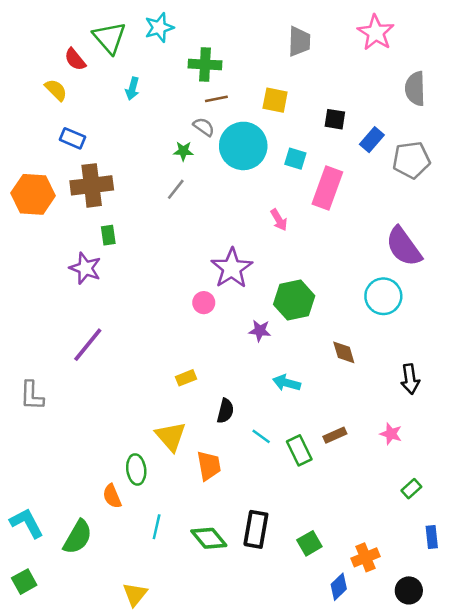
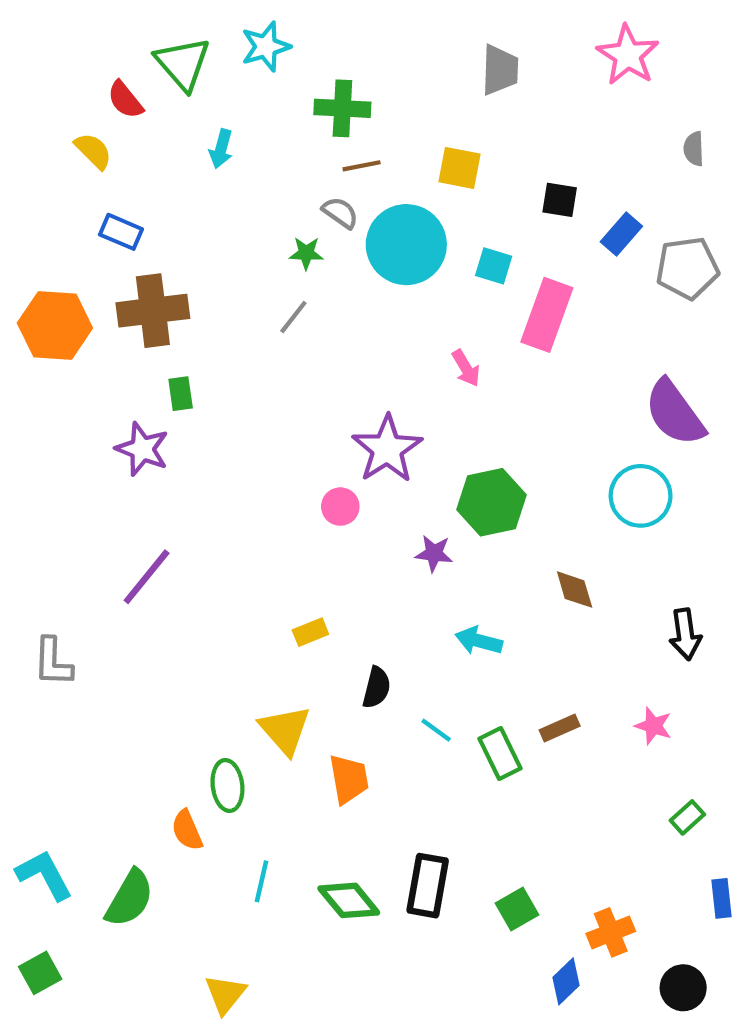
gray semicircle: (415, 89) -> (694, 149), size x0.6

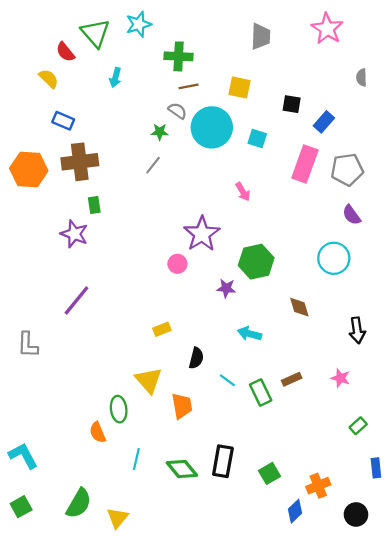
gray pentagon: (687, 268) -> (347, 170), moved
pink rectangle: (547, 315) -> (305, 164), moved
purple semicircle: (675, 413) -> (352, 215), size x0.6
green semicircle: (129, 898) -> (79, 503), moved

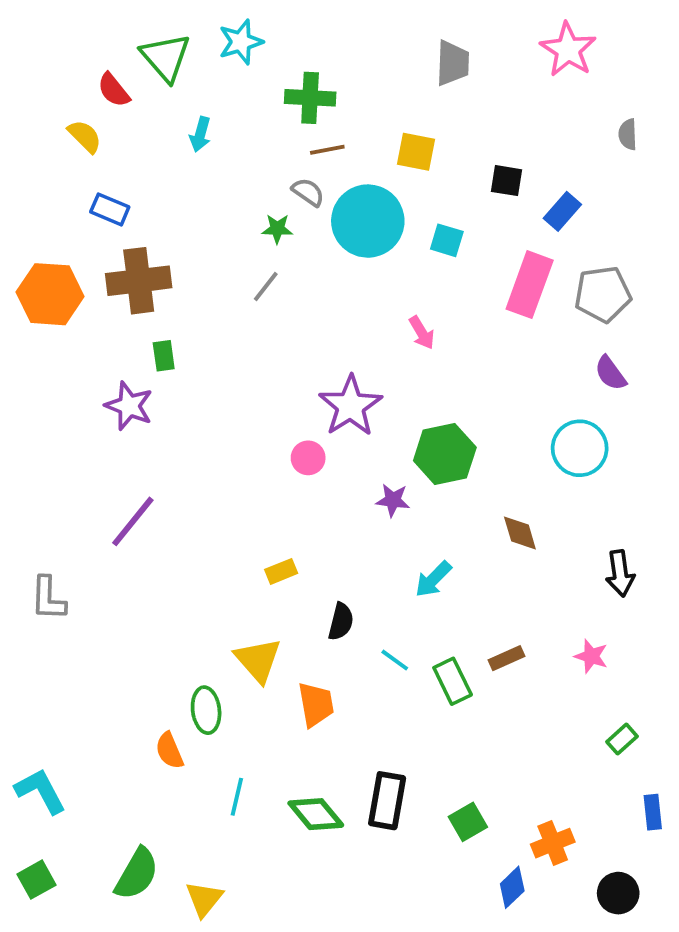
cyan arrow: (250, 334) -> (433, 579), turned -60

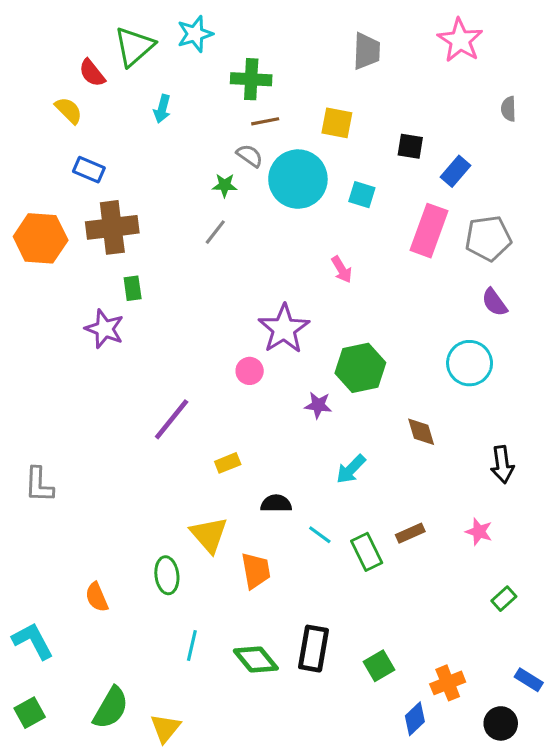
green triangle: (166, 57) -> (134, 46), turned 30
purple line: (133, 521) -> (172, 419), moved
black semicircle: (341, 622) -> (276, 504), turned -104
orange semicircle: (169, 751) -> (97, 597), moved
blue rectangle: (653, 812) -> (529, 680), moved, turned -52

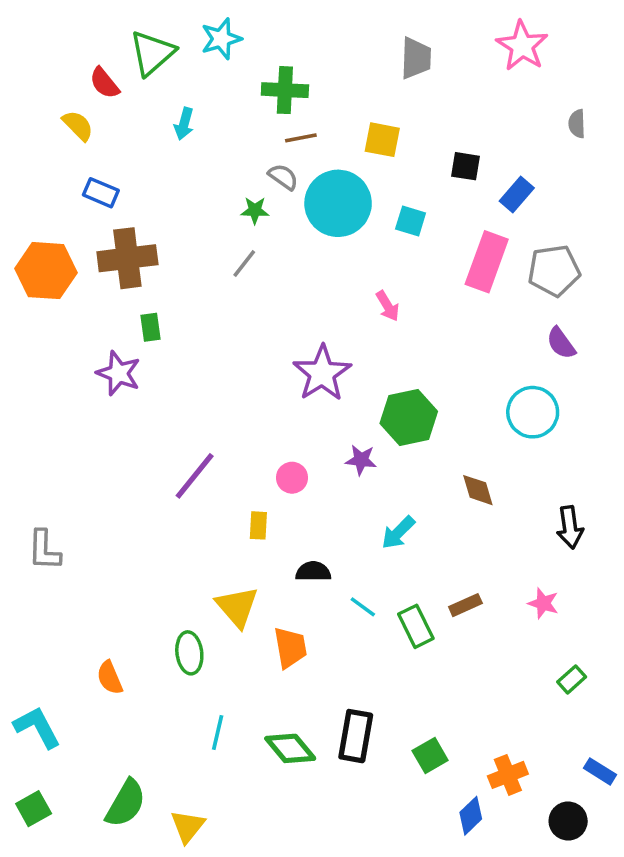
pink circle: (250, 371) -> (292, 478), moved
yellow rectangle: (228, 463) -> (258, 525), turned -65

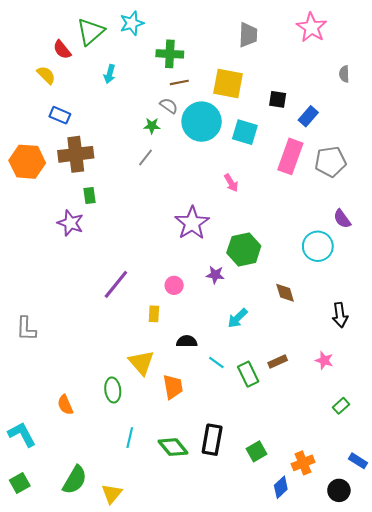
yellow square: (382, 140) -> (228, 83), size x1.4
cyan square: (411, 221) -> (245, 132), size x1.4
purple semicircle: (561, 343) -> (342, 219), moved

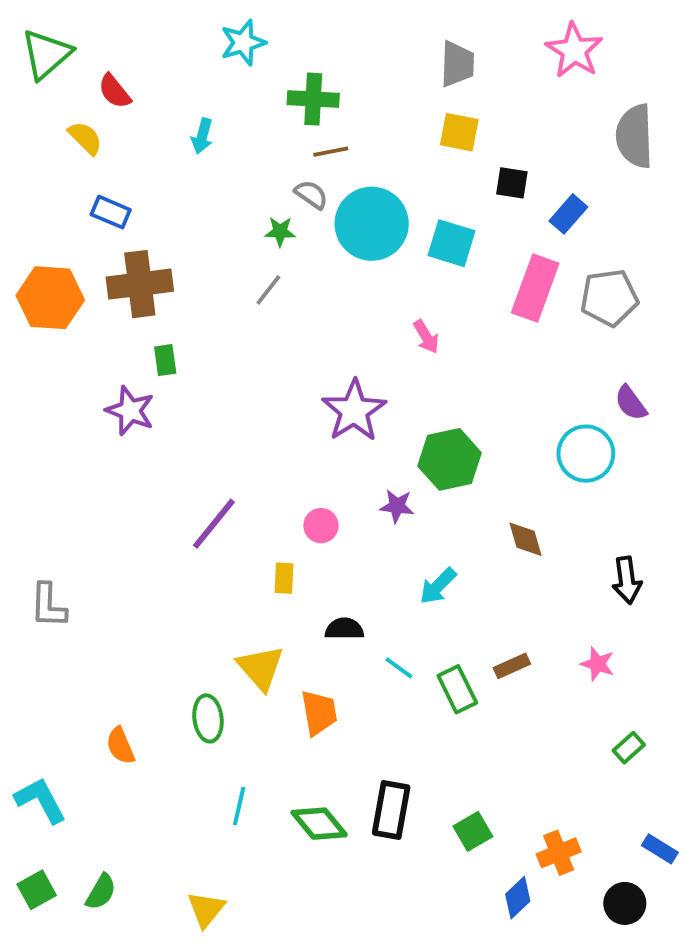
green triangle: (91, 32) -> (46, 54), moved
gray semicircle: (344, 74) -> (635, 136), size x2.0
yellow square: (228, 83) -> (459, 132), moved, size x0.7
green semicircle: (75, 480) -> (101, 892), moved, size x0.7

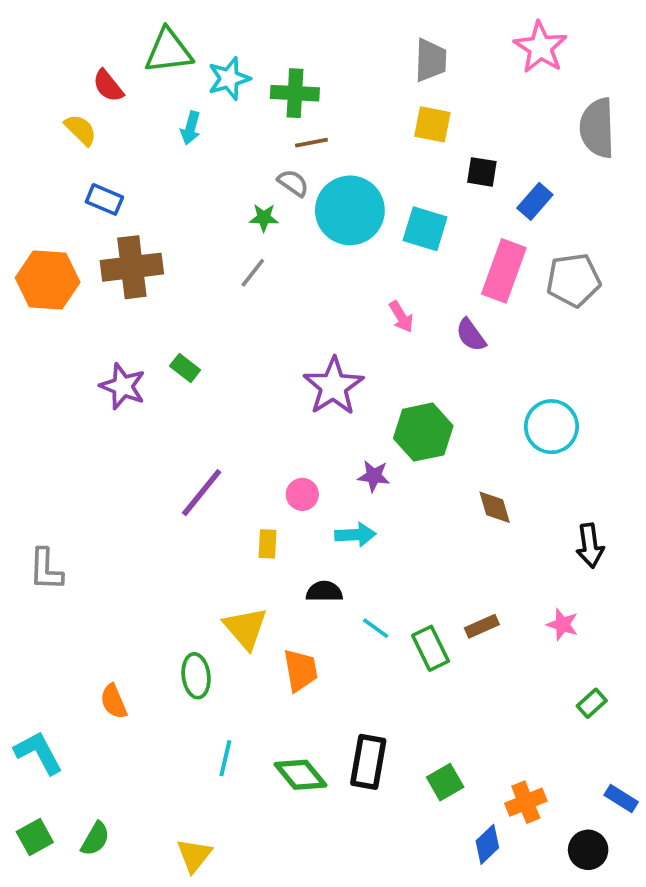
cyan star: (243, 43) -> (229, 79), moved
green triangle: (46, 54) -> (169, 51), moved, turned 34
green rectangle: (165, 360) -> (185, 368), moved, turned -44
purple semicircle: (631, 403) -> (471, 335), moved
cyan arrow: (438, 586) -> (355, 535), moved, turned -138

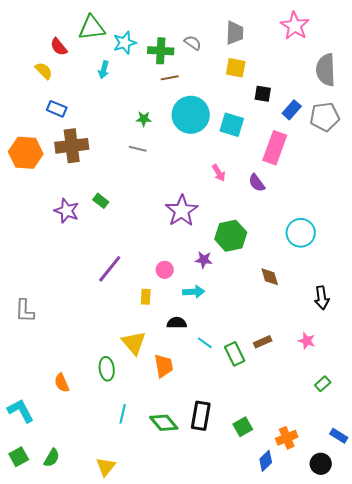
gray semicircle: (293, 183) -> (193, 43), moved
gray line: (253, 273) -> (138, 149), turned 66
gray pentagon: (573, 280) -> (325, 117), moved

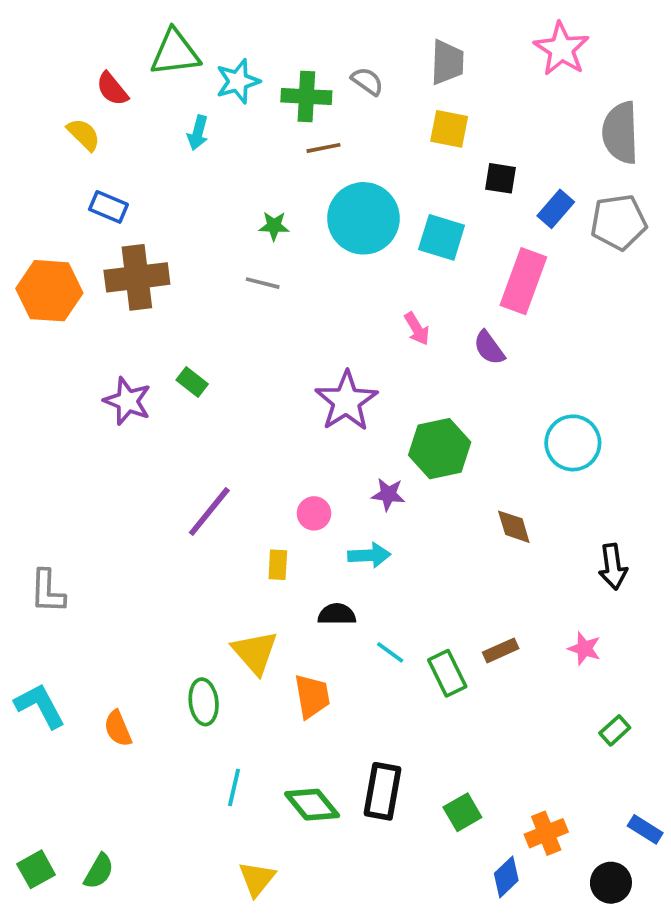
cyan L-shape: (21, 411) -> (40, 706), moved
yellow triangle: (106, 467) -> (257, 879), moved

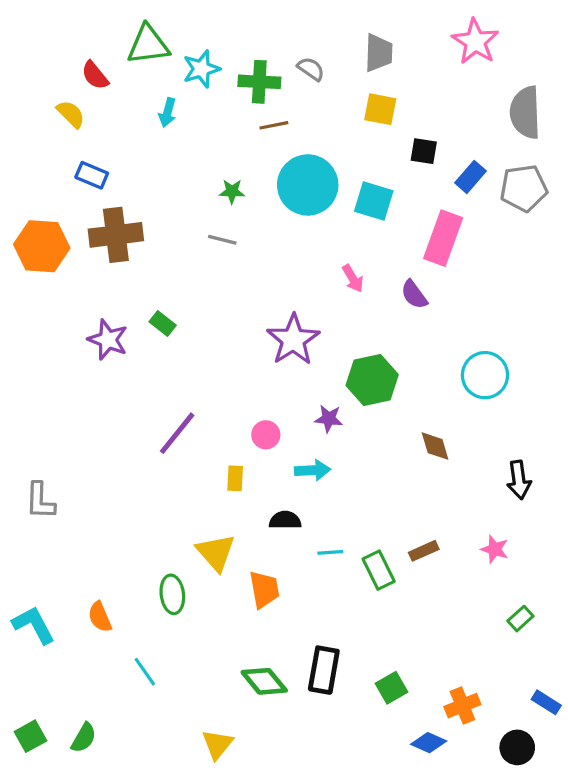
cyan line: (390, 652) -> (330, 552), turned -40
cyan L-shape: (40, 706) -> (34, 625), moved
cyan line: (234, 788) -> (145, 672), moved, turned -48
blue diamond: (506, 877) -> (429, 743), turned 68

